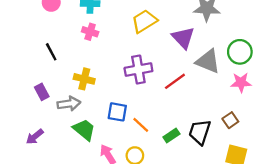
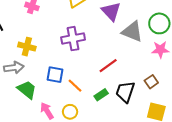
red line: (175, 81) -> (108, 66), moved

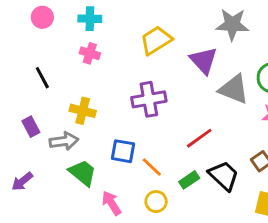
black trapezoid: (125, 92) -> (224, 176), turned 115
yellow circle: (70, 112) -> (156, 202), moved

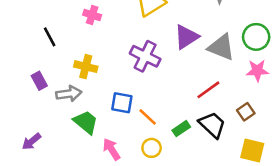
purple triangle: (204, 60) -> (186, 37), moved, turned 40
purple cross: (149, 99) -> (145, 56), turned 36
red line: (199, 138) -> (208, 90), moved
purple arrow: (22, 181) -> (31, 141), moved

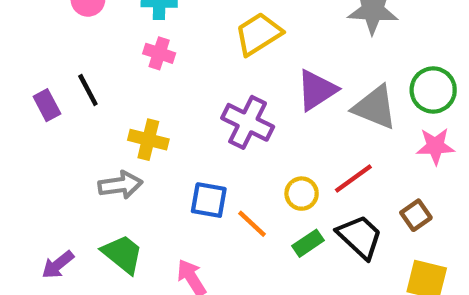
purple rectangle: (39, 81) -> (47, 105), moved
green trapezoid: (86, 122) -> (122, 254), moved
yellow circle: (152, 148) -> (302, 194), moved

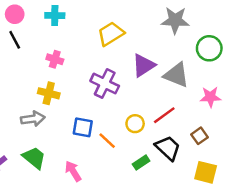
pink cross: (159, 53) -> (55, 59), moved
black line: (88, 90) -> (15, 40), moved
green circle: (433, 90) -> (209, 48), moved
green rectangle: (308, 243) -> (141, 163), moved

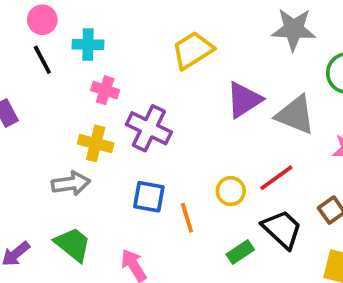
cyan cross: (55, 15) -> (88, 45), moved
purple cross: (105, 84) -> (149, 128), moved
orange line: (107, 141) -> (187, 218), turned 30

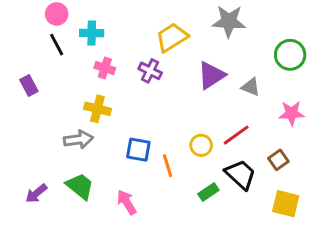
gray star: (294, 29) -> (229, 21), moved
gray triangle: (295, 115) -> (251, 87), size x0.6
purple cross: (149, 128) -> (150, 71), moved, size x0.7

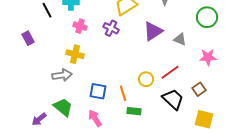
blue square: (138, 150) -> (98, 91), moved
green rectangle: (208, 192) -> (134, 111), moved, turned 40
purple arrow: (36, 193) -> (39, 119), moved

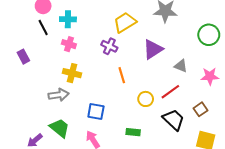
pink cross: (80, 26) -> (69, 44), moved
gray triangle: (180, 39) -> (181, 66), moved
orange line: (123, 93) -> (122, 75), moved

